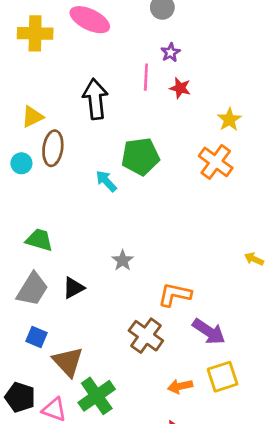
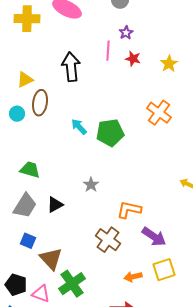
yellow star: (229, 120) -> (169, 64), moved
green pentagon: (140, 156) -> (110, 133), moved

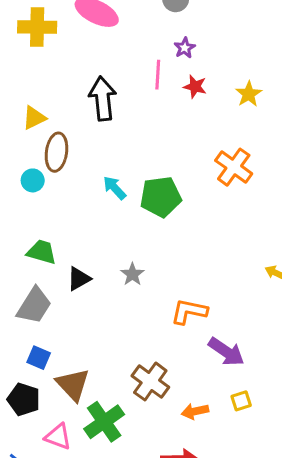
cyan circle: (17, 114) -> (33, 180), moved
black triangle: (55, 205) -> (79, 279), moved
brown cross: (108, 240) -> (150, 382), moved
yellow square: (164, 270) -> (241, 401), size x0.6
black pentagon: (16, 285) -> (24, 399), moved

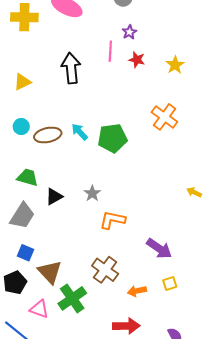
brown ellipse: (56, 152) -> (48, 135), moved, turned 70
orange L-shape: (189, 312) -> (112, 220), moved
black pentagon: (24, 399) -> (15, 282), turned 30

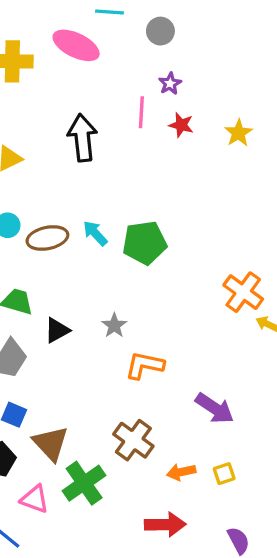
orange cross: (164, 117) -> (243, 292), moved
yellow square: (170, 284) -> (224, 474), moved

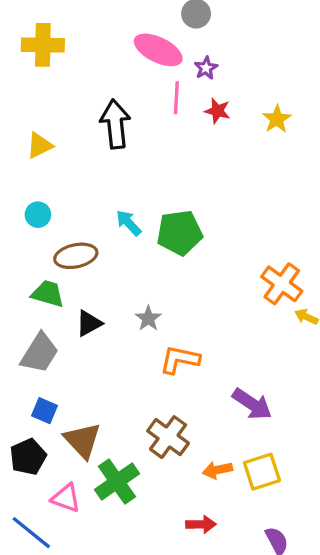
pink ellipse: (76, 45) -> (158, 50), moved
brown ellipse: (47, 238) -> (76, 256), moved
yellow square: (224, 474) -> (262, 472), size x1.6
red arrow: (165, 525) -> (201, 524), size x0.7

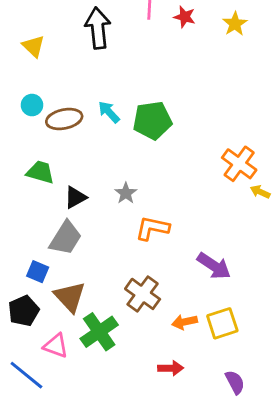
yellow triangle: (40, 145) -> (33, 46), turned -50
brown ellipse: (76, 256) -> (64, 119), moved
gray trapezoid: (40, 353) -> (66, 238), moved

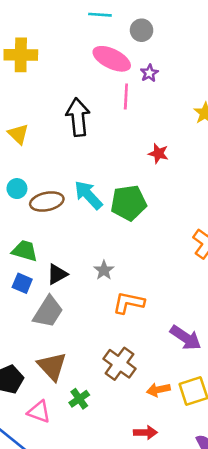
red star: (185, 17) -> (158, 153), moved
cyan arrow: (109, 112) -> (88, 195), size x1.4
blue square: (38, 272) -> (22, 283), moved
green cross: (99, 332) -> (79, 399), size x0.6

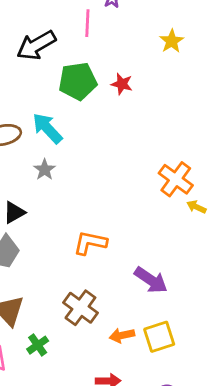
black arrow: (78, 117) -> (36, 45), turned -114
green pentagon: (129, 203) -> (78, 81), moved
gray star: (104, 270) -> (45, 170), moved

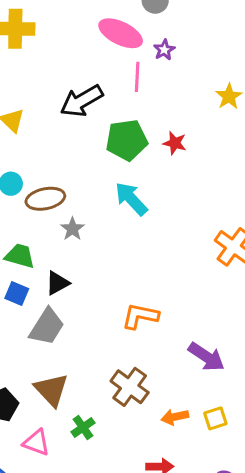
cyan arrow: (47, 128) -> (131, 199), moved
gray star: (45, 170) -> (72, 229), moved
yellow square: (159, 337) -> (215, 418), size x0.7

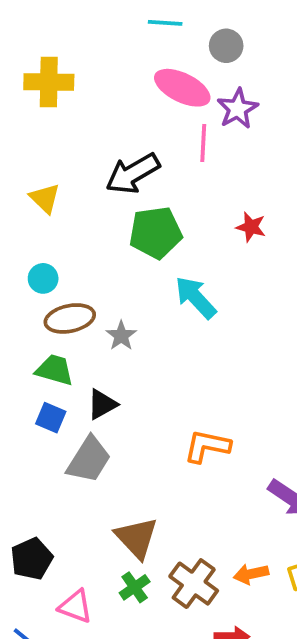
purple star: (164, 50) -> (238, 109), size x1.5
green pentagon: (127, 140) -> (156, 233), moved
brown ellipse: (45, 199) -> (70, 318), moved
brown cross: (130, 387) -> (194, 584), moved
brown triangle: (51, 390) -> (137, 538), moved

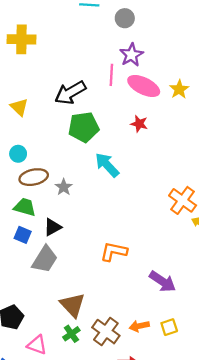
pink ellipse: (182, 88) -> (144, 86), moved

